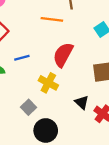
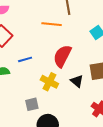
black triangle: (82, 102) -> (77, 81), moved
gray square: (29, 107) -> (32, 104), turned 32

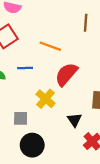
orange line: (52, 24) -> (50, 46), moved
black triangle: (77, 81) -> (74, 120), moved

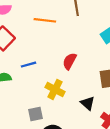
orange line: (50, 46) -> (45, 20), moved
red semicircle: (66, 74) -> (70, 61), size x0.7

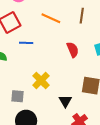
red semicircle: (70, 61) -> (73, 50), moved, turned 112
blue line: (29, 65) -> (26, 43), moved

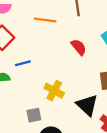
blue line: (26, 43) -> (23, 63), moved
black triangle: (65, 101) -> (87, 105), size x1.5

